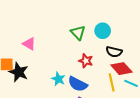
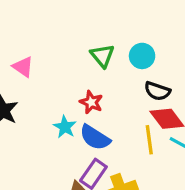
red star: (86, 61) -> (91, 102), moved

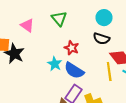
green triangle: (102, 56) -> (59, 19), moved
black semicircle: (157, 91) -> (101, 39), moved

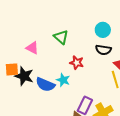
blue semicircle: (74, 70) -> (45, 85), moved

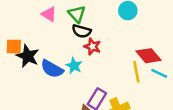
pink triangle: (32, 48) -> (49, 14), moved
black semicircle: (103, 50) -> (82, 31), moved

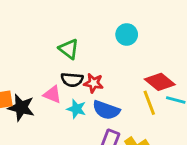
pink triangle: (49, 14) -> (52, 94), moved
black semicircle: (82, 31) -> (72, 80), moved
blue semicircle: (52, 69) -> (106, 110), moved

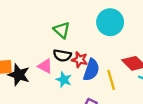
cyan circle: (127, 34) -> (110, 22), size x1.5
yellow line: (149, 103) -> (111, 80), moved
blue semicircle: (106, 110) -> (91, 70), moved, turned -95

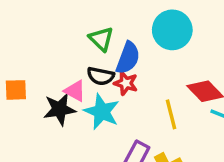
blue semicircle: (91, 70) -> (128, 58), moved
black star: (19, 75) -> (59, 109), moved, turned -30
cyan star: (64, 80) -> (102, 112), size x1.5

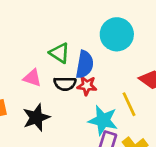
pink triangle: (75, 91) -> (32, 78), moved
cyan star: (102, 112) -> (103, 120), moved

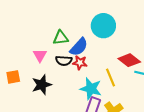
green triangle: (60, 53) -> (61, 38), turned -42
blue semicircle: (85, 64) -> (79, 47), turned 30
pink triangle: (32, 78) -> (40, 55), turned 40

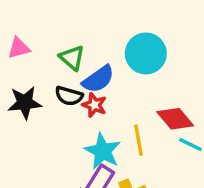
green triangle: (61, 38) -> (72, 58), turned 35
pink triangle: (40, 55) -> (19, 48), moved, turned 32
black star: (42, 85) -> (25, 103), moved

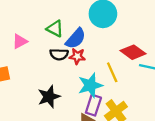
pink triangle: (19, 48) -> (20, 41), moved
black star: (25, 103) -> (49, 97), moved
cyan star: (103, 151) -> (90, 85), turned -30

